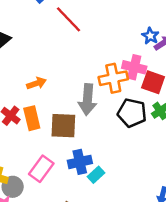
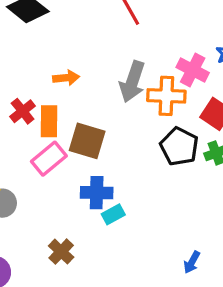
pink cross: (134, 67) -> (193, 70), moved
gray arrow: (87, 100) -> (132, 82), moved
pink rectangle: (41, 169) -> (49, 159), moved

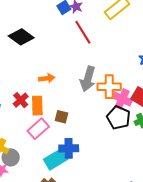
pink cross: (193, 70) -> (122, 99), moved
brown square: (87, 141) -> (61, 117), size x0.6
cyan rectangle: (113, 214) -> (56, 159), moved, size x1.6

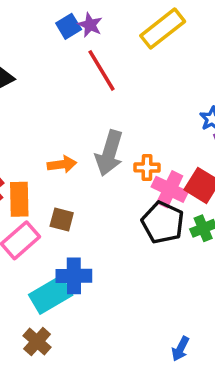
orange arrow: (47, 78) -> (62, 164), moved
orange cross: (109, 87) -> (147, 168), size x0.6

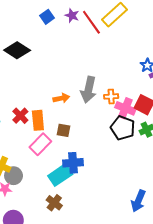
blue square: (69, 26) -> (47, 17), moved
red line: (101, 70) -> (91, 22), moved
blue arrow: (180, 349) -> (138, 201), size x1.5

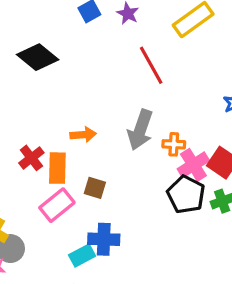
red line: (91, 22) -> (151, 65), moved
orange arrow: (61, 98) -> (83, 135), moved
pink cross: (125, 108) -> (193, 165), turned 30
cyan rectangle: (60, 175) -> (82, 256), size x0.7

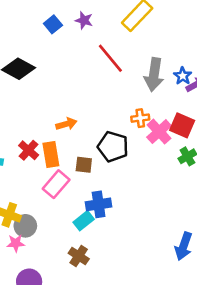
gray arrow: (140, 130) -> (154, 75), moved
black pentagon: (186, 194) -> (113, 147), moved

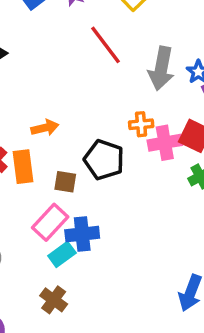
pink cross: (159, 132) -> (165, 143), turned 30
pink rectangle: (56, 184) -> (50, 222), moved

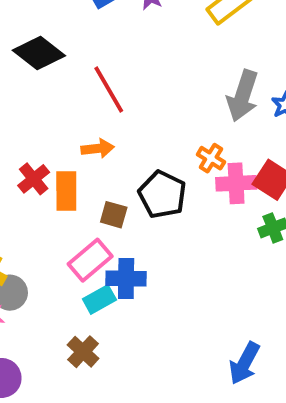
red line: (106, 45) -> (109, 90), moved
orange cross: (141, 124) -> (211, 158), turned 30

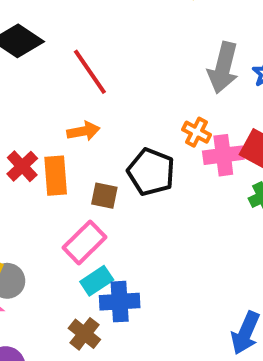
blue cross: (126, 279) -> (120, 302), moved

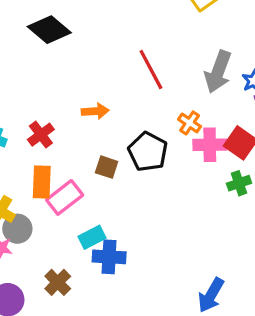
red line: (90, 72) -> (151, 69), moved
orange rectangle: (56, 176) -> (42, 182), moved
pink rectangle: (84, 242) -> (65, 197), moved
brown cross: (84, 334) -> (58, 282), moved

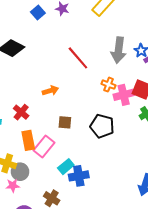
black pentagon: (148, 152) -> (102, 126), moved

